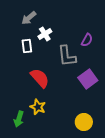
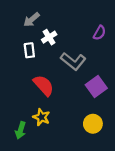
purple semicircle: (87, 40) -> (99, 33), moved
gray L-shape: (67, 56) -> (73, 61), turned -45
yellow circle: (84, 122) -> (93, 124), moved

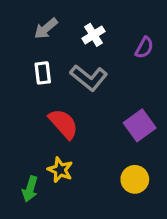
white cross: (49, 37) -> (94, 35), moved
gray L-shape: (73, 61) -> (89, 78), moved

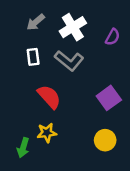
white cross: (94, 35) -> (73, 27), size x1.5
yellow star: (60, 170) -> (47, 133), turned -30

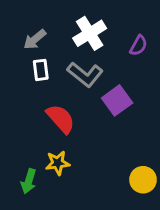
gray arrow: (36, 22) -> (35, 39), moved
purple square: (109, 98) -> (117, 100), moved
yellow circle: (105, 140) -> (143, 180), moved

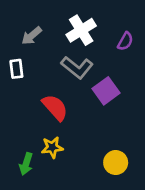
white rectangle: (41, 70) -> (16, 69), moved
yellow circle: (143, 180) -> (116, 163), moved

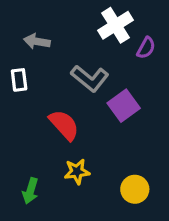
white cross: (81, 30) -> (116, 25), moved
gray arrow: (32, 36) -> (37, 41), turned 50
yellow star: (52, 147) -> (77, 172), moved

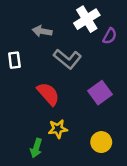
gray arrow: (37, 41) -> (42, 31), moved
purple square: (124, 106) -> (100, 93), moved
green arrow: (30, 191) -> (36, 148), moved

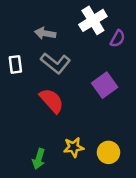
gray L-shape: (67, 59) -> (55, 63), moved
purple square: (100, 93) -> (105, 85), moved
yellow star: (58, 129) -> (74, 147), moved

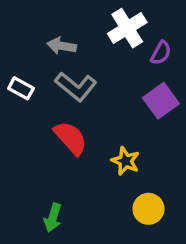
white rectangle: (15, 64) -> (21, 88), turned -54
purple square: (105, 85) -> (161, 101), moved
yellow star: (74, 147) -> (125, 161), moved, turned 30

